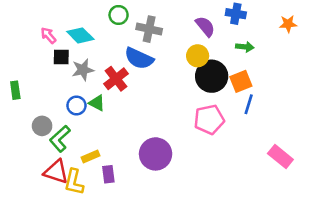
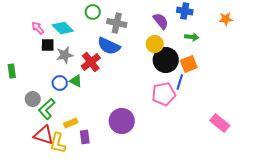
blue line: (249, 104) -> (180, 82), moved

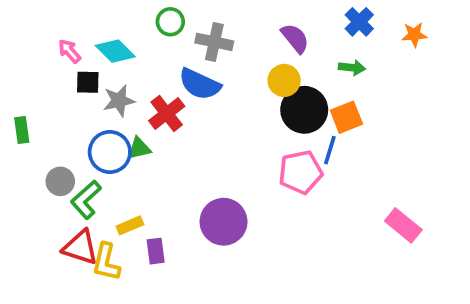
blue cross: (185, 11) -> (359, 22), moved, turned 35
green triangle: (76, 81) -> (139, 148), turned -40
blue circle: (60, 83) -> (110, 152), size x1.5

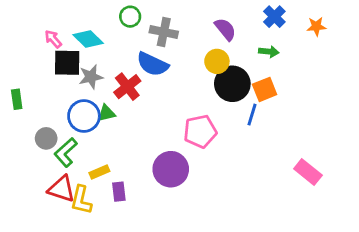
black square: (88, 82) -> (67, 63), size x1.5
pink pentagon: (301, 172) -> (200, 131), moved

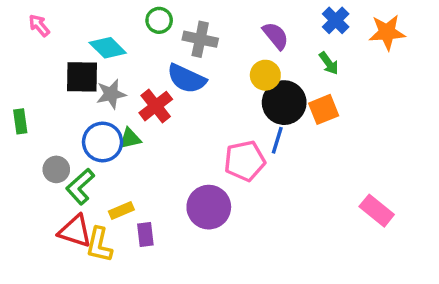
orange star: (316, 26) -> (387, 32), size x1.5
pink arrow: (53, 39) -> (39, 25), moved
green arrow: (269, 52) -> (329, 63), turned 48
blue line: (252, 115) -> (277, 140), moved

